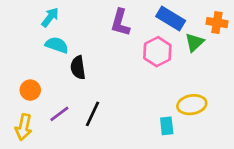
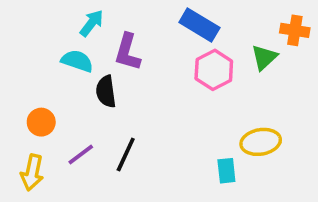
cyan arrow: (50, 17) -> (92, 23), moved
blue rectangle: (171, 19) -> (199, 25), moved
purple L-shape: (120, 23) -> (128, 52), moved

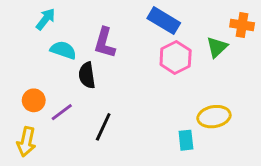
cyan arrow: (92, 23) -> (46, 19), moved
purple line: (81, 154) -> (62, 112), moved

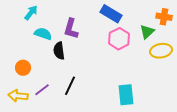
purple line: (62, 112) -> (42, 90), moved
yellow ellipse: (214, 117) -> (161, 51), moved
cyan rectangle: (186, 140) -> (126, 95), size x1.5
yellow arrow: (26, 142) -> (18, 96), turned 84

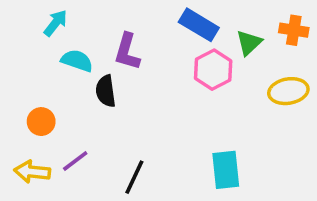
green triangle: (147, 32) -> (249, 43), moved
black line: (70, 86) -> (134, 177), moved

